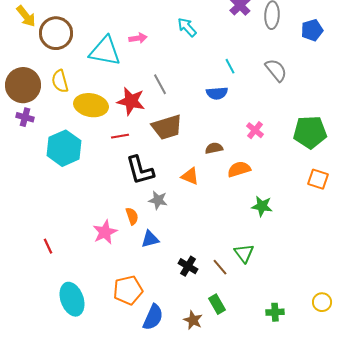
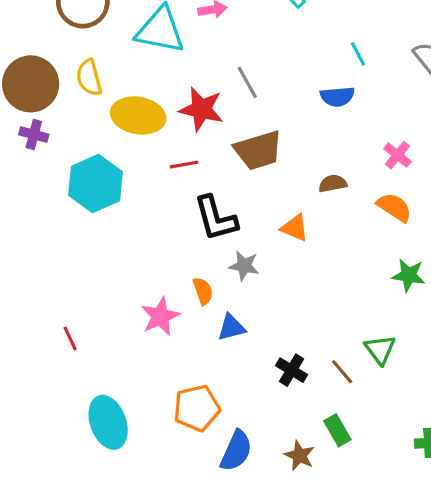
orange semicircle: (239, 169) -> (394, 207), moved, turned 50

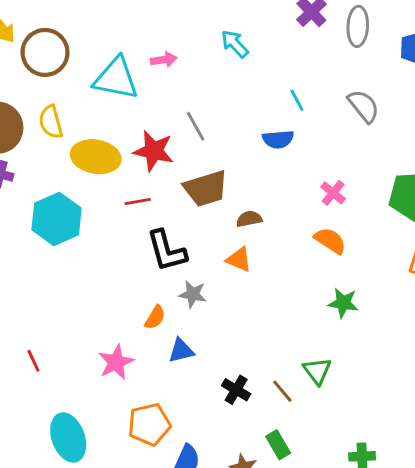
brown semicircle: (333, 184) -> (249, 219), moved
orange semicircle: (203, 291) -> (155, 317), turned 50
pink star: (160, 316) -> (116, 362), moved

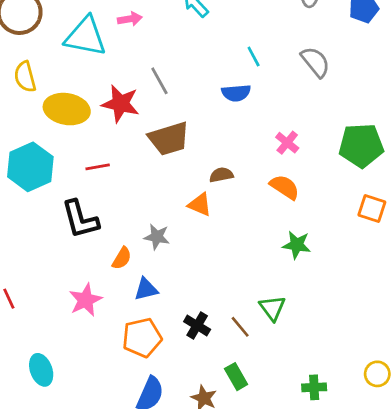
red line: (138, 202) -> (98, 167), moved
brown semicircle: (249, 219) -> (221, 175), moved
black L-shape: (167, 251) -> (80, 219), moved
orange pentagon: (149, 424) -> (142, 338), moved
cyan ellipse: (68, 438) -> (41, 370), size x0.7

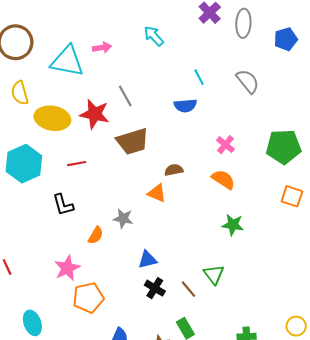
black L-shape: (80, 219) -> (63, 205), size x0.7
blue triangle: (146, 289) -> (147, 260), moved
orange pentagon: (142, 338) -> (88, 298), moved

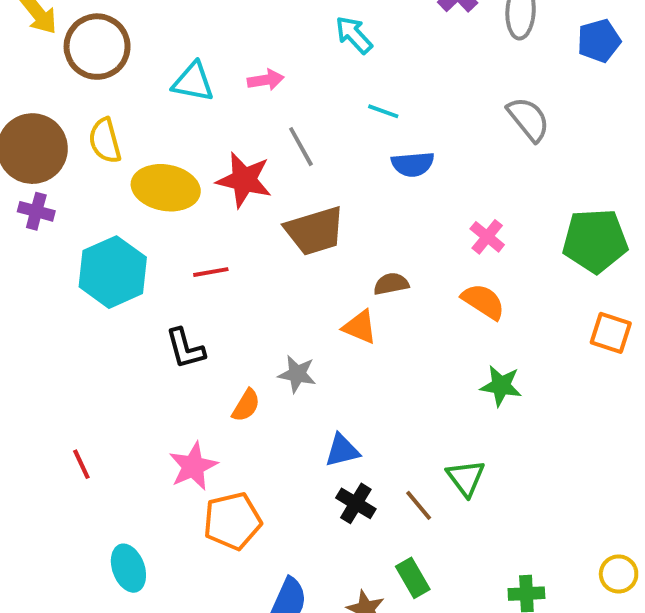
pink arrow: (102, 48) -> (266, 80), moved
cyan triangle: (67, 61) -> (193, 82), size x0.7
cyan line: (199, 77) -> (383, 111), moved, turned -42

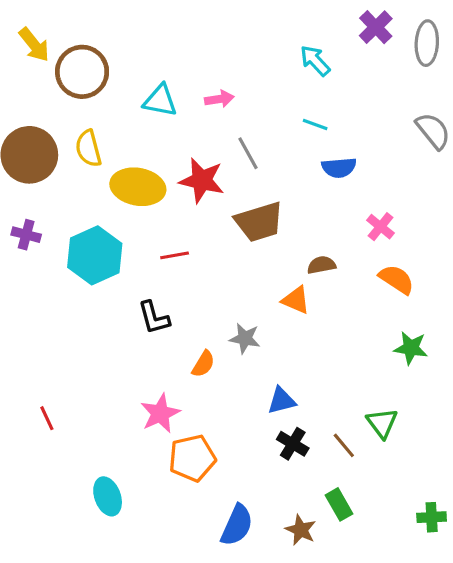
cyan arrow: (354, 35) -> (315, 61), moved
purple cross: (36, 211) -> (26, 235), moved
pink cross: (487, 237) -> (381, 227), moved
red line: (81, 464) -> (47, 418), moved

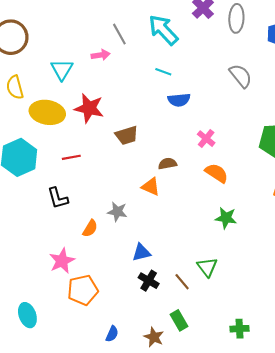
cyan arrow: (315, 61) -> (163, 30), size x1.5
cyan triangle: (160, 101) -> (62, 70), moved, turned 50
gray line: (248, 153) -> (119, 34), moved
brown trapezoid: (259, 222) -> (127, 135), size x0.7
blue semicircle: (237, 525) -> (112, 334), size x0.6

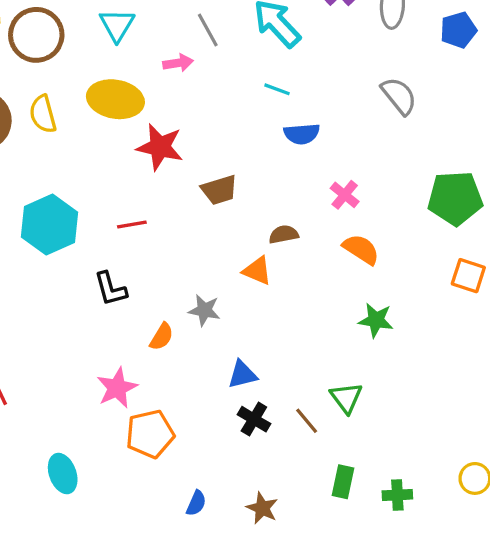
cyan triangle: (62, 70) -> (117, 25), moved
yellow ellipse: (47, 112) -> (115, 99), moved
green rectangle: (179, 320) -> (343, 482), moved, turned 42

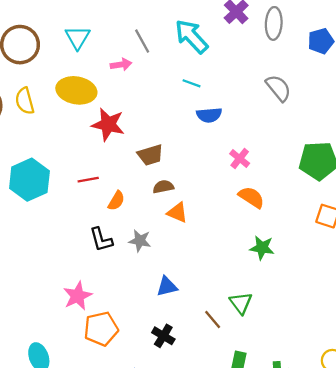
brown semicircle: (284, 234) -> (163, 187), moved
black L-shape: (110, 289) -> (101, 240), moved
orange semicircle: (162, 337) -> (116, 201), moved
black cross: (254, 419) -> (163, 336), moved

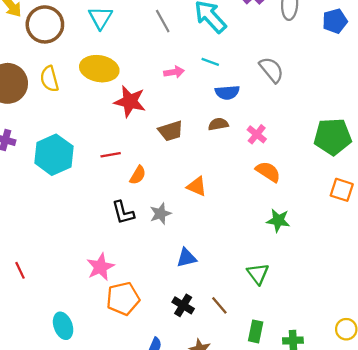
pink arrow: (121, 65) -> (174, 72), moved
gray semicircle: (278, 88) -> (271, 70), moved
brown semicircle: (163, 187) -> (218, 124), moved
gray star: (140, 241) -> (160, 214), turned -30
brown line: (213, 319) -> (219, 305), moved

